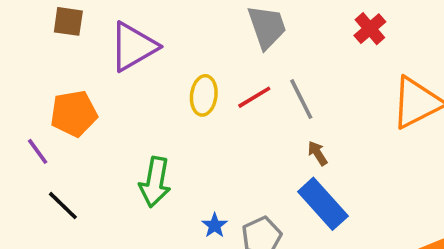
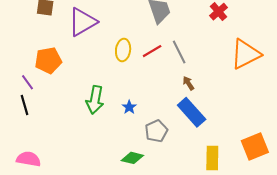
black line: (63, 206) -> (24, 105), moved, turned 30
blue star: (215, 225) -> (129, 107), moved

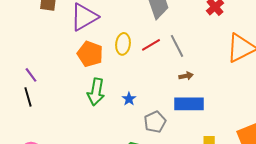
orange pentagon: (48, 60) -> (90, 54), moved, turned 30
brown arrow: (188, 83) -> (186, 76), turned 112
blue rectangle: (192, 112) -> (189, 104), turned -48

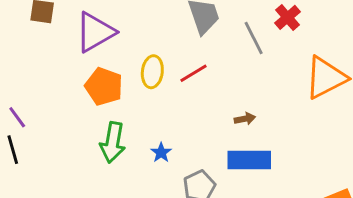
gray line: (177, 46) -> (254, 38), moved

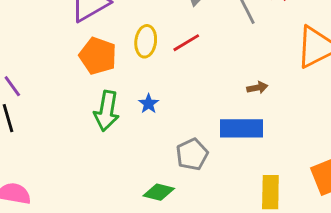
brown arrow: (245, 119) -> (257, 88), moved
blue star: (161, 153) -> (149, 104), moved

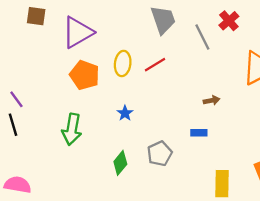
green arrow: (107, 111) -> (72, 129), moved
blue rectangle: (241, 128) -> (199, 133), size x0.5
green diamond: (159, 192) -> (120, 163), moved, turned -65

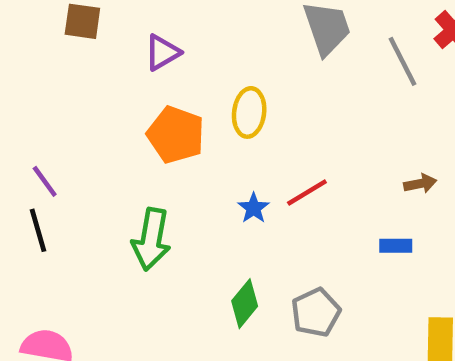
purple triangle: (78, 32) -> (162, 52), size x0.6
red line: (155, 65) -> (307, 192), moved
gray pentagon: (160, 154) -> (316, 312), moved

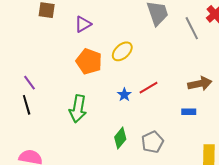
yellow ellipse: (249, 112) -> (122, 51), turned 40
brown arrow: (420, 184) -> (200, 84), size x1.6

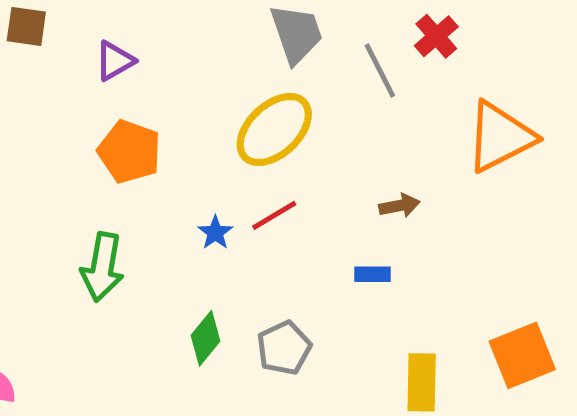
yellow ellipse: (122, 51) -> (274, 130), moved, size x1.5
brown arrow: (200, 84) -> (399, 206), size x0.7

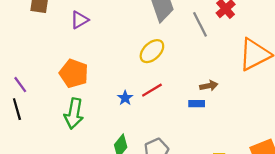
yellow ellipse: (274, 130) -> (152, 51), size x0.7
orange pentagon: (129, 152) -> (74, 73), moved
blue rectangle: (372, 274) -> (197, 104), moved

